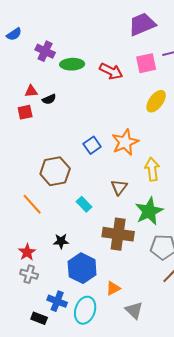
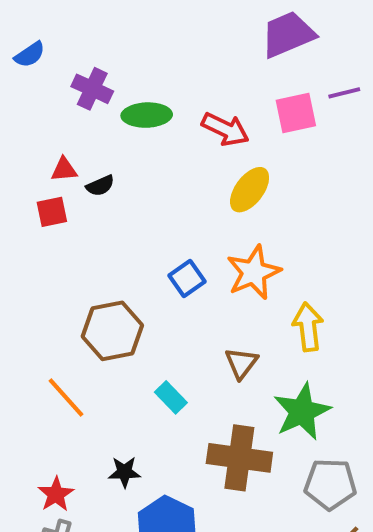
yellow ellipse: (156, 101) -> (250, 190), moved

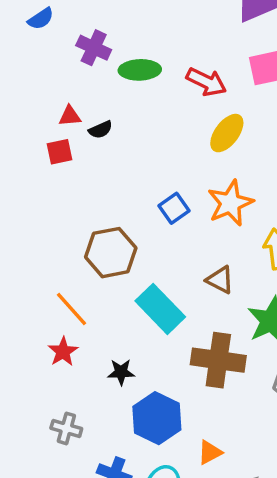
brown triangle: (241, 363) -> (220, 280), turned -40
cyan rectangle: (171, 397) -> (160, 309), size x1.8
red star: (56, 494) -> (63, 352), moved

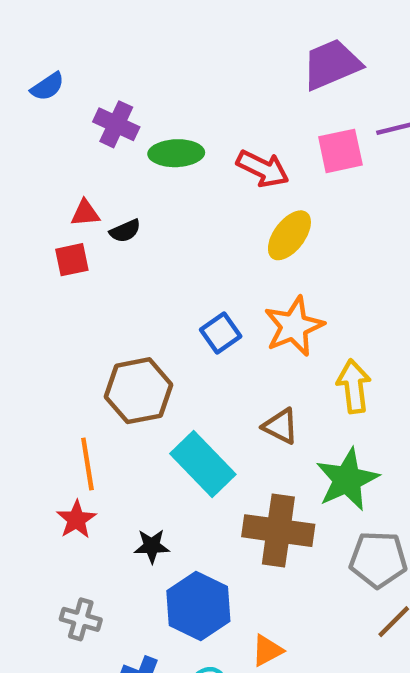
orange line: (71, 309) -> (87, 464), turned 33

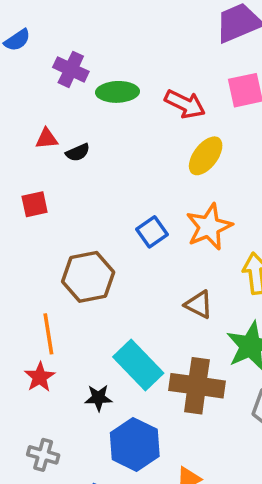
red square: (72, 260) -> (35, 204), moved
cyan rectangle: (203, 464) -> (138, 365), moved

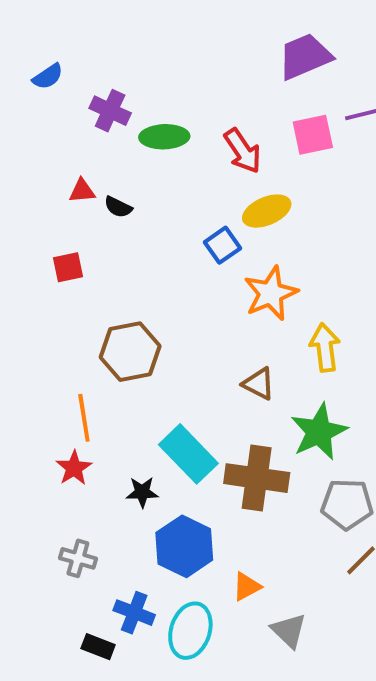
red arrow: (185, 104) -> (243, 151), turned 30
black semicircle: (78, 152) -> (118, 207), turned 50
yellow ellipse: (206, 156) -> (267, 211), turned 30
blue square: (152, 232) -> (223, 245), moved

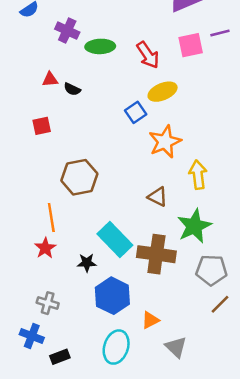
blue cross: (134, 613) -> (32, 336), moved
black rectangle: (98, 647) -> (60, 357), turned -42

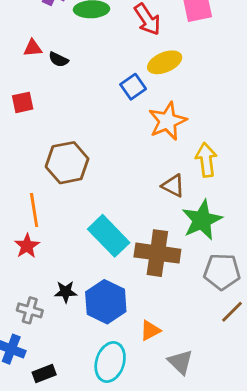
brown triangle: (158, 197) -> (173, 186), moved
black star: (87, 263) -> (66, 292), moved

